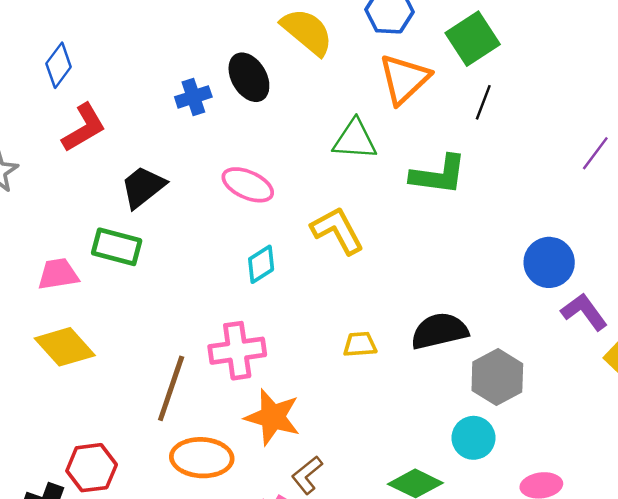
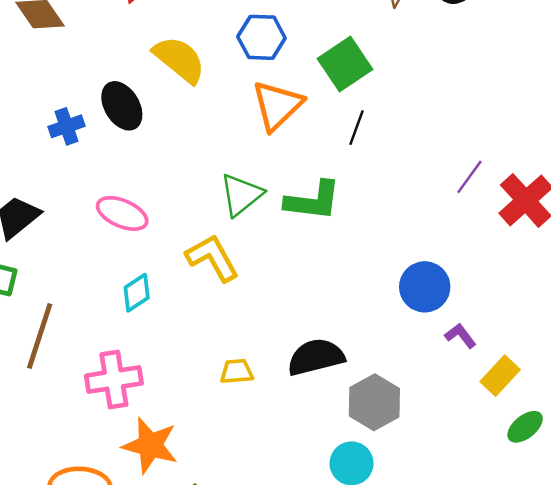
green triangle: (355, 140) -> (241, 195), moved, turned -42
purple L-shape: (584, 312) -> (460, 336), size x0.7
brown line: (171, 388) -> (40, 336), moved

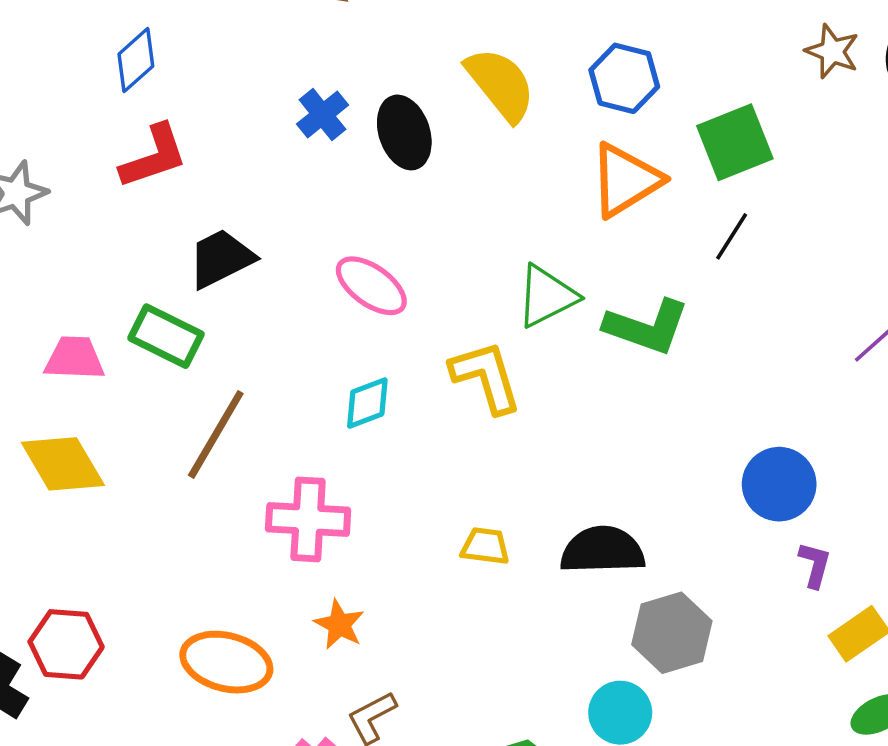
blue cross: (67, 126) -> (322, 115), moved, turned -32
purple L-shape: (460, 336) -> (815, 565), turned 40
orange star: (150, 445) -> (339, 625), size x0.6

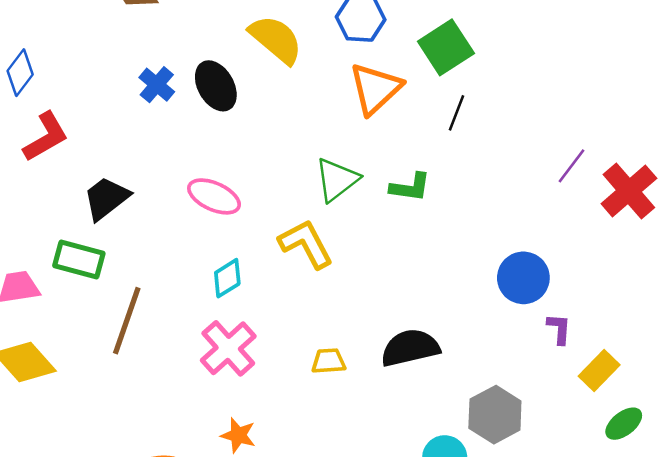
green L-shape: (647, 327) -> (410, 187), size x0.7
pink cross: (308, 519) -> (228, 348), moved, turned -34
gray hexagon: (672, 633) -> (495, 415), moved

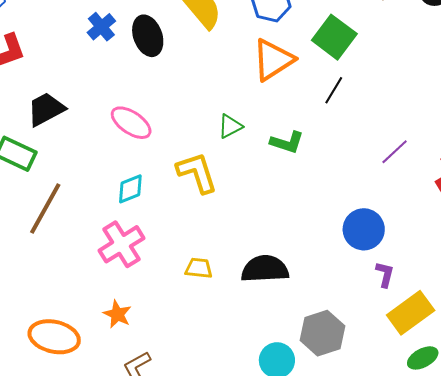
green square: (446, 47) -> (334, 37), turned -30
purple line: (572, 166) -> (395, 152), moved
green triangle: (337, 180) -> (230, 126), size x0.7
yellow rectangle: (599, 370) -> (411, 313), size x1.4

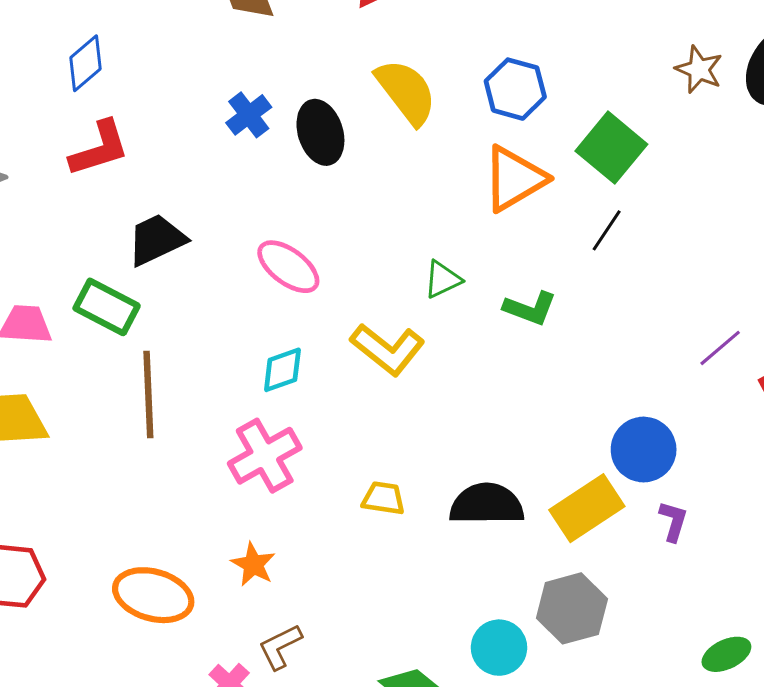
purple line: (395, 152) -> (720, 348), moved
yellow L-shape: (197, 173) -> (388, 349), turned 144
brown line: (45, 209) -> (148, 394), turned -34
yellow rectangle: (411, 313) -> (587, 508), moved

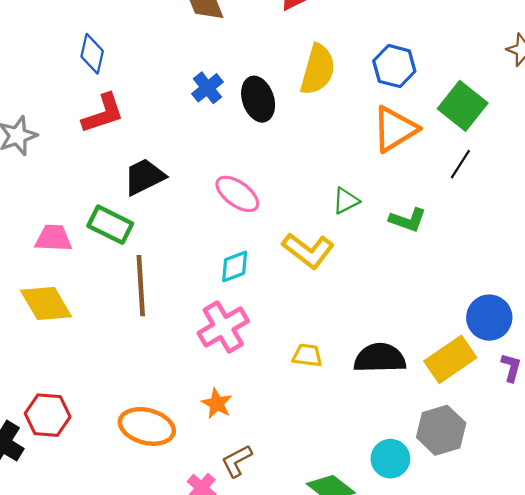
blue diamond: (86, 63) -> (92, 54), turned -36
yellow semicircle: (406, 92) -> (318, 69), turned 54

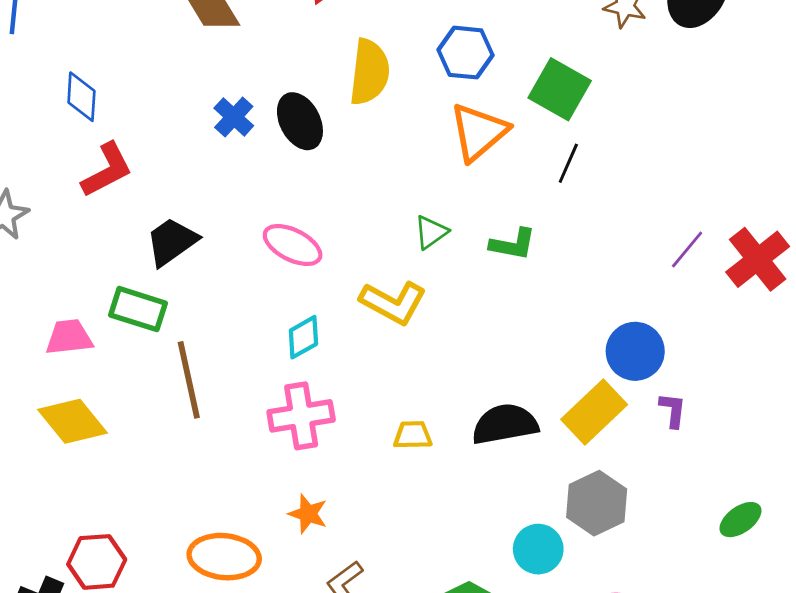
pink cross: (223, 327) -> (301, 416), turned 30

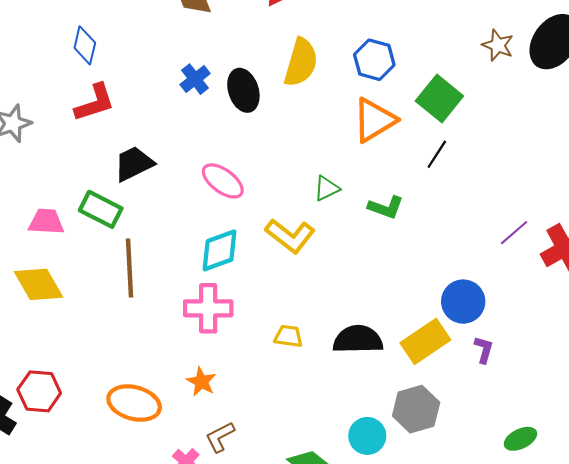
cyan diamond: (303, 337) -> (220, 250), size x1.4

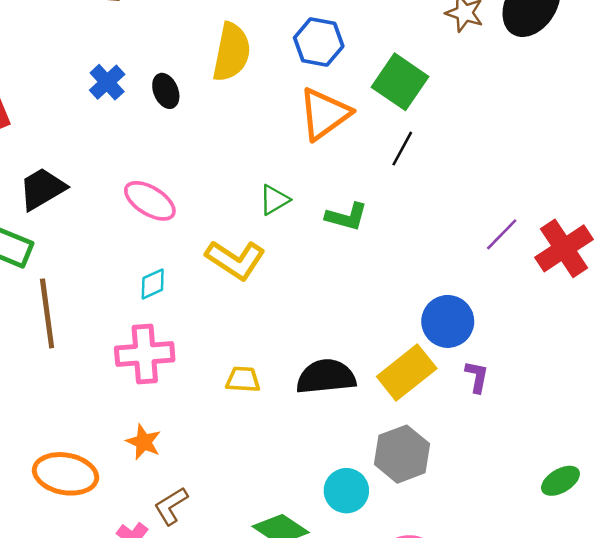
black ellipse: (243, 90) -> (166, 91), size x0.7
cyan diamond: (220, 250) -> (153, 284), size x0.6
green ellipse: (520, 439) -> (560, 481), moved

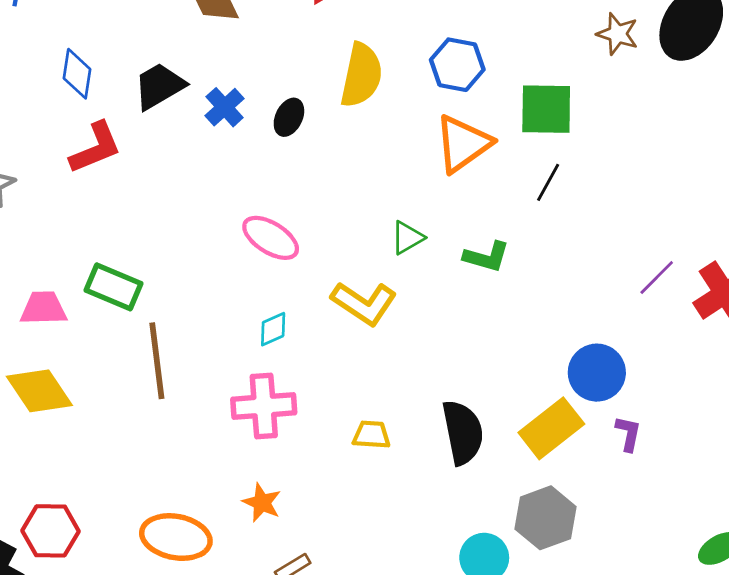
green square: (400, 82) -> (546, 109), turned -34
black ellipse: (166, 91) -> (289, 117), turned 48
black trapezoid: (42, 189) -> (159, 86), moved
black semicircle: (326, 377) -> (463, 432), turned 84

